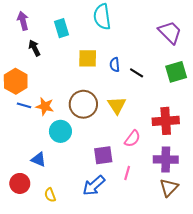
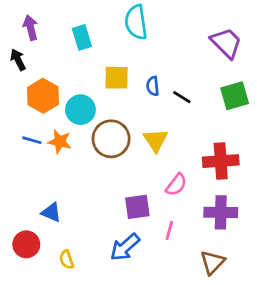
black arrow: (34, 48) -> (18, 60), moved
orange hexagon: (16, 81) -> (43, 96), moved
cyan circle: (60, 131) -> (80, 110), moved
brown triangle: (169, 188) -> (212, 262), moved

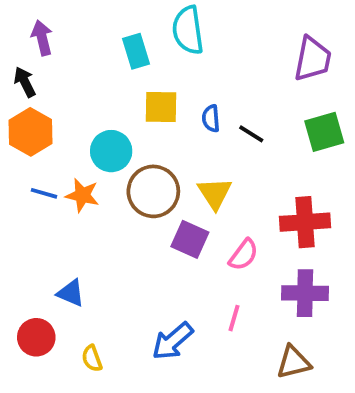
cyan rectangle: (82, 37) -> (136, 51), moved
purple trapezoid: (226, 43) -> (313, 59), turned 56
orange hexagon: (43, 96) -> (31, 132), moved
purple square: (137, 207) -> (190, 239), moved, turned 32
brown triangle: (212, 262) -> (293, 362), turned 32

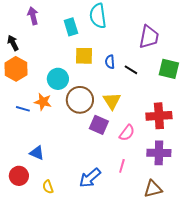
purple arrow: (42, 38) -> (33, 16), moved
purple trapezoid: (313, 59) -> (149, 37), moved
green square: (324, 132) -> (169, 69), turned 30
blue line: (44, 193) -> (23, 109), moved

